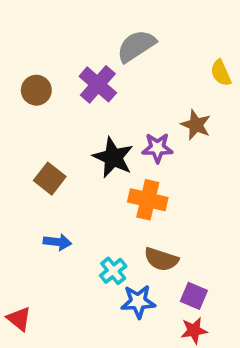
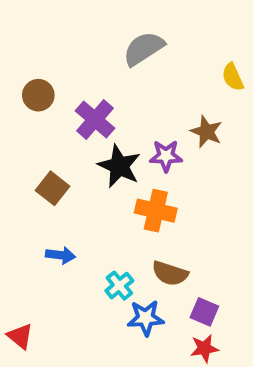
purple cross: (98, 84) -> (95, 119), moved

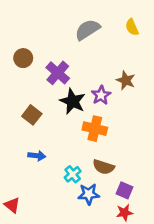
yellow semicircle: (233, 77) -> (132, 27), moved
purple star: (166, 156) -> (101, 95), turned -30

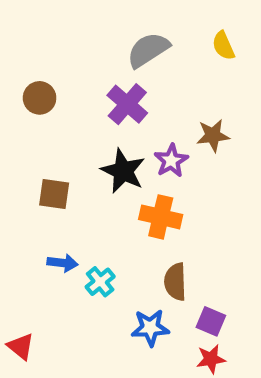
purple cross: (58, 73) -> (127, 104), moved
brown star: (126, 80) -> (213, 136), turned -30
brown square: (32, 115) -> (54, 194), turned -30
brown semicircle: (104, 167) -> (175, 282), turned 70
cyan cross: (73, 174) -> (100, 282), moved

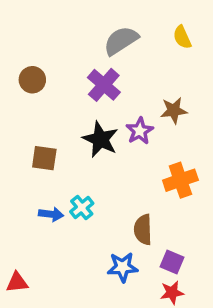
orange cross: (161, 217) -> (180, 180), moved, turned -32
cyan cross: (100, 282) -> (82, 207), moved
red triangle: (21, 346) -> (17, 282), turned -45

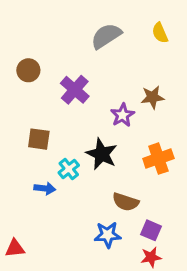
purple cross: (104, 85) -> (75, 90), moved
black star: (100, 139) -> (102, 154), moved
cyan cross: (82, 207) -> (69, 169), moved
brown semicircle: (143, 230) -> (126, 202), turned -70

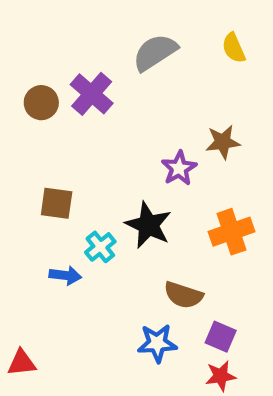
purple cross: (75, 90) -> (92, 94), moved

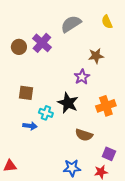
brown star: (223, 142) -> (96, 56), moved
cyan cross: (100, 247) -> (46, 113), turned -32
purple square: (221, 337) -> (109, 154), moved
blue star: (157, 343) -> (72, 168), moved

